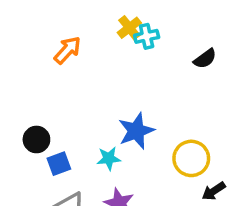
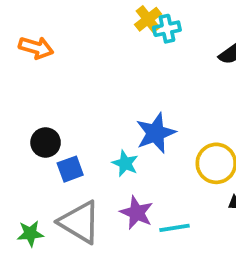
orange arrow: (67, 50) -> (36, 48), moved, turned 64
cyan star: (109, 158) -> (125, 163), turned 30

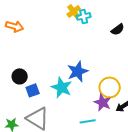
cyan star: (125, 163) -> (62, 87), size x1.5
purple star: (137, 213) -> (103, 102), moved

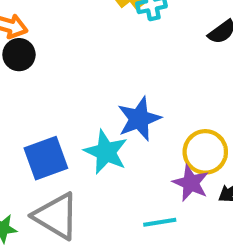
black circle: (20, 76) -> (19, 55), moved
blue square: (33, 90) -> (46, 158), size x1.5

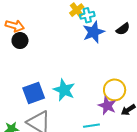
blue star: (139, 119) -> (94, 32), moved

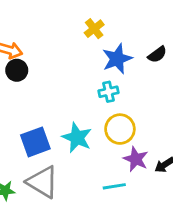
cyan cross: (87, 15) -> (108, 92), moved
yellow circle: (115, 90) -> (120, 129), moved

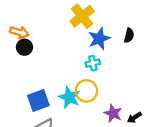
yellow cross: (94, 29) -> (82, 16), size x1.6
black semicircle: (157, 54) -> (129, 35), turned -40
yellow circle: (120, 129) -> (86, 91), moved

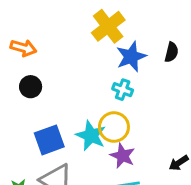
black circle: (24, 47) -> (31, 87), moved
cyan cross: (93, 63) -> (123, 90), turned 32
purple star: (113, 113) -> (123, 156), moved

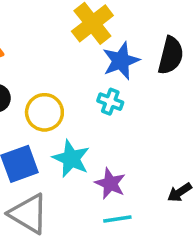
black semicircle: (171, 52) -> (171, 55), size x1.5
yellow circle: (114, 127) -> (44, 112), moved

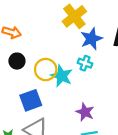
cyan star: (71, 159) -> (62, 76), moved

